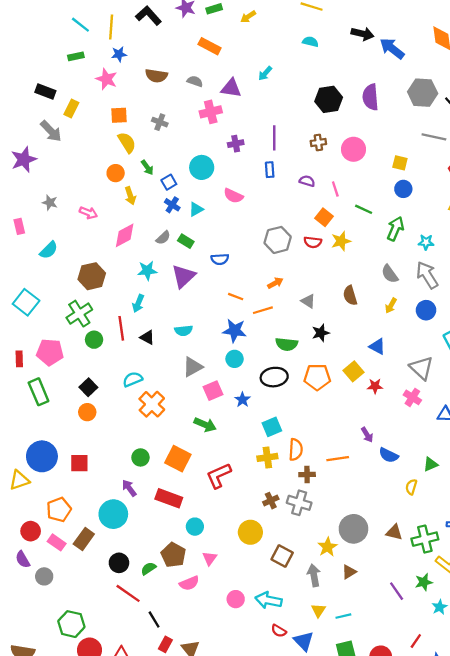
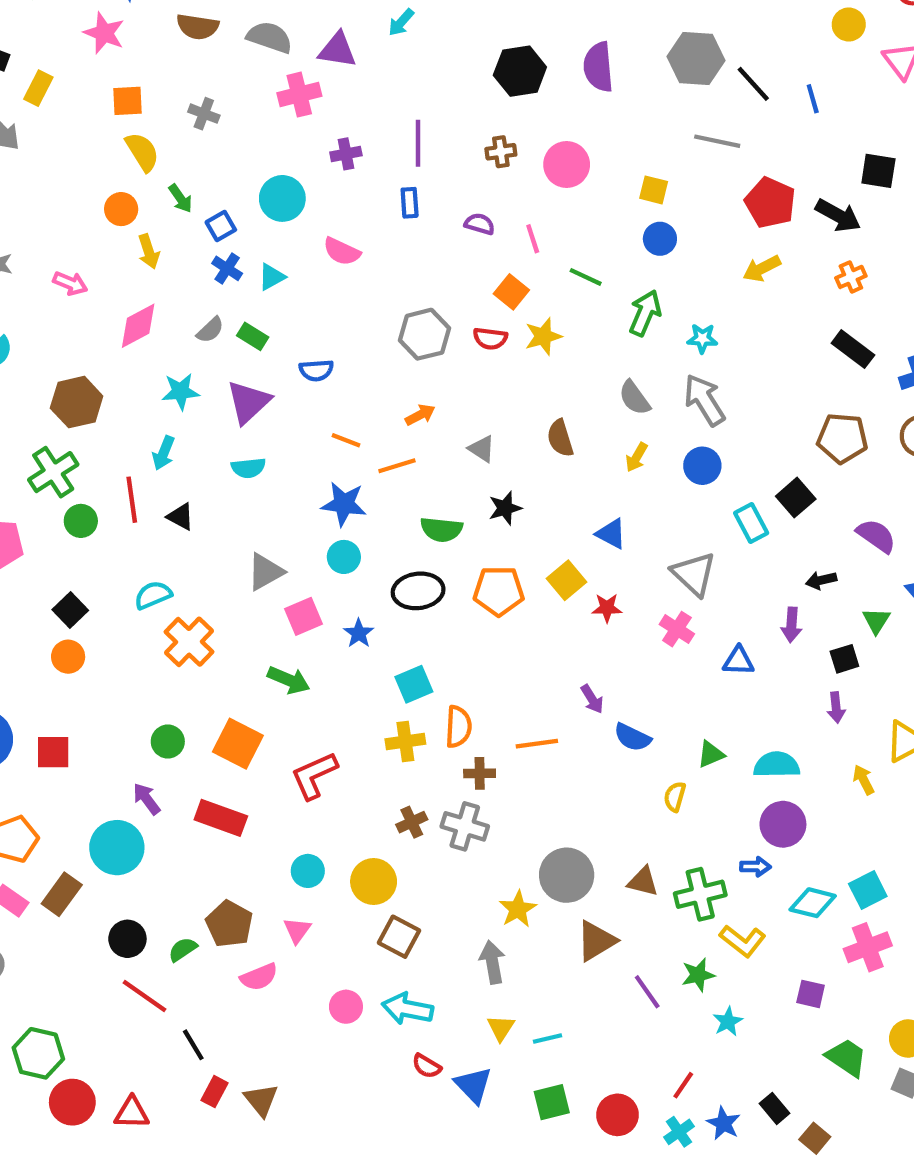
gray semicircle: (195, 81) -> (270, 37), size x1.5
cyan semicircle: (184, 331) -> (248, 468), moved
cyan circle: (195, 527) -> (308, 871), moved
brown square: (282, 556) -> (399, 937), moved
brown triangle: (349, 572) -> (596, 941), moved, size x1.5

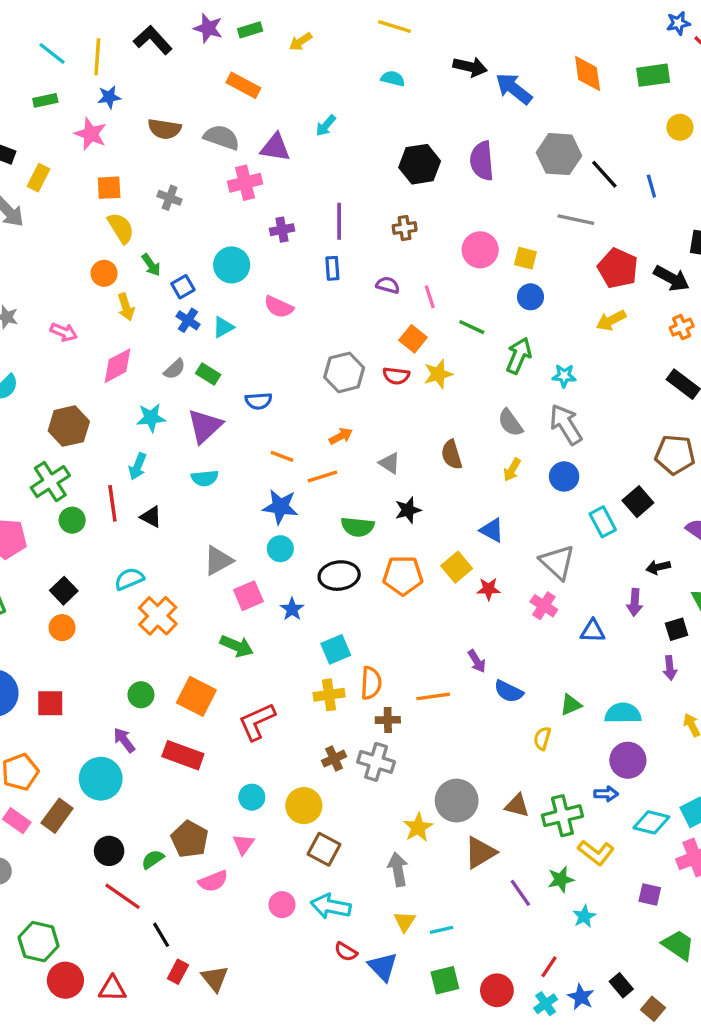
pink circle: (567, 165) -> (480, 250), moved

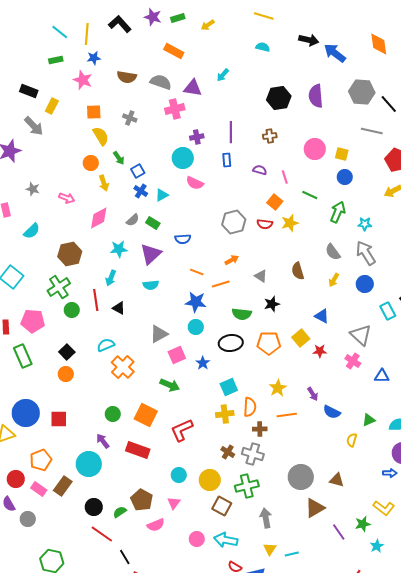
cyan circle: (232, 265) -> (183, 158), moved
brown cross: (334, 759) -> (228, 452), turned -32
green cross: (562, 816) -> (247, 486), moved
yellow star: (418, 827) -> (278, 388), moved

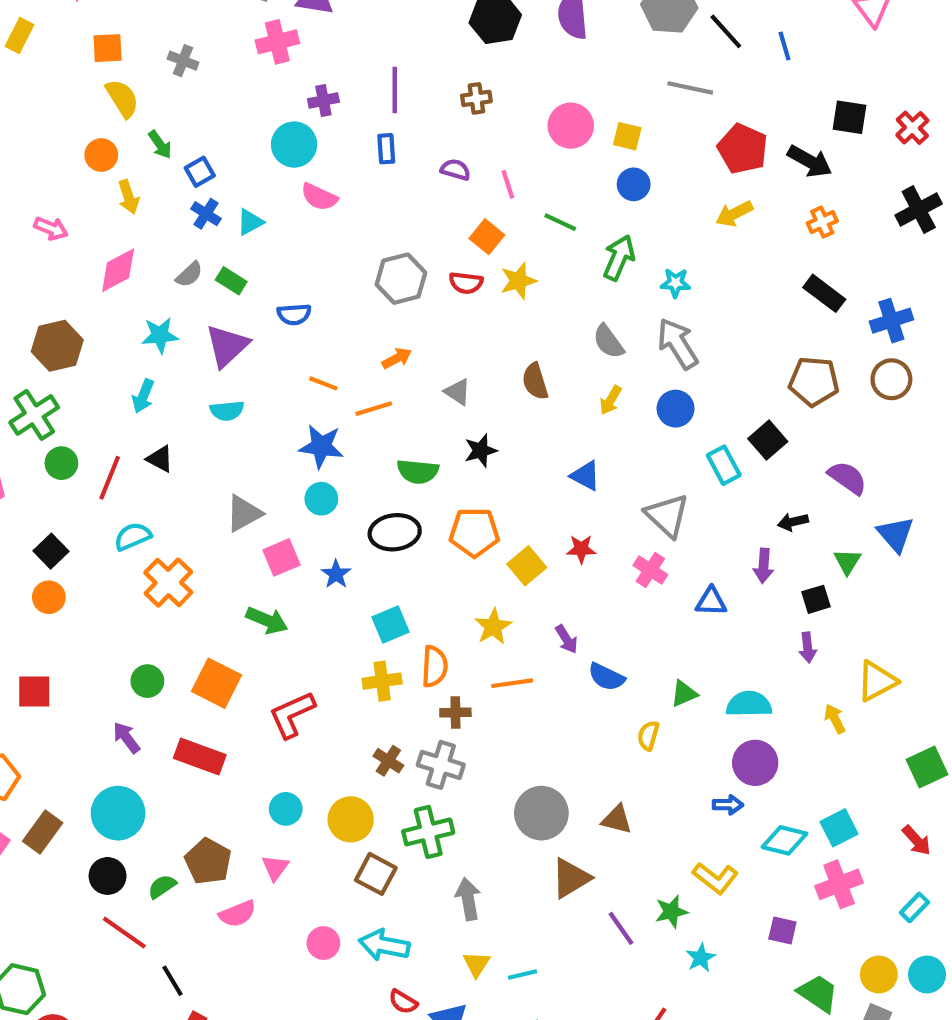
red line: (96, 300) -> (110, 478), moved, turned 30
yellow square: (301, 338) -> (527, 566), moved
cyan circle: (89, 464) -> (118, 813), moved

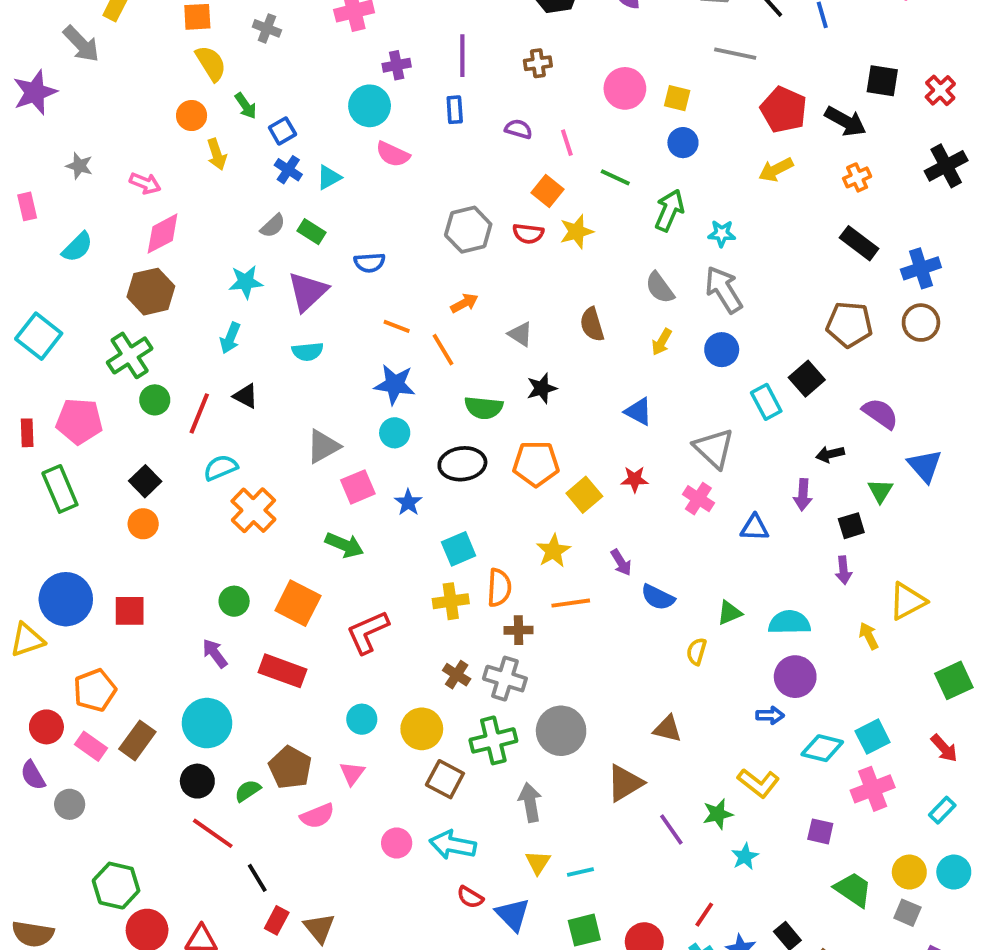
pink diamond: (118, 270) -> (163, 234), moved
orange line: (374, 409) -> (443, 350), turned 76
gray circle: (541, 813) -> (561, 731), moved

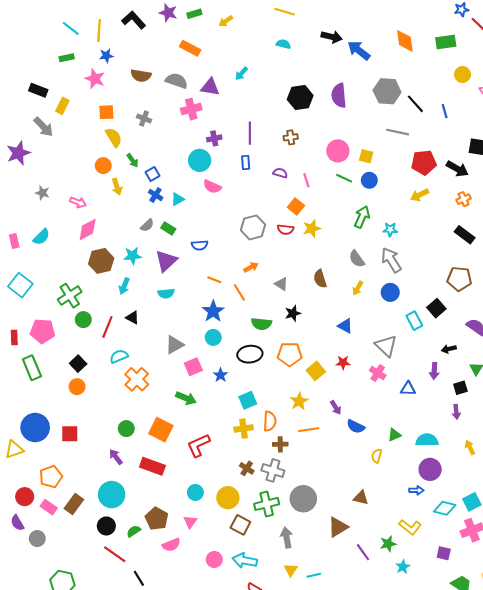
red pentagon: (784, 110) -> (424, 162), turned -30
green line: (615, 177) -> (344, 178), moved
pink rectangle: (27, 206) -> (14, 241), moved
brown hexagon: (151, 292) -> (101, 261), moved
blue star: (395, 384) -> (213, 311), turned 30

